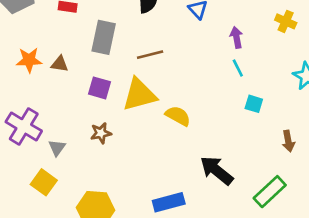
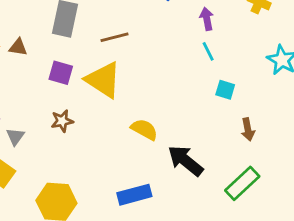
yellow triangle: (139, 95) -> (103, 80), turned 48
yellow semicircle: (178, 116) -> (144, 129), moved
brown arrow: (288, 141) -> (248, 129), moved

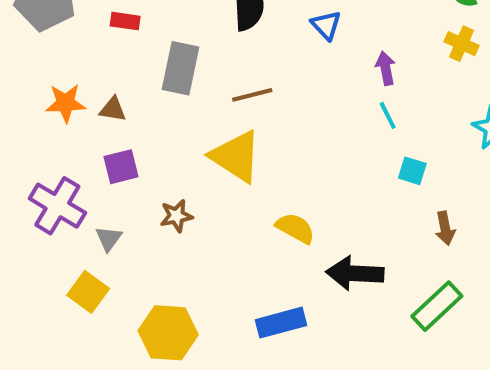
purple square: (61, 73) -> (121, 167), moved, turned -30
black arrow: (185, 161) -> (355, 273), turned -36

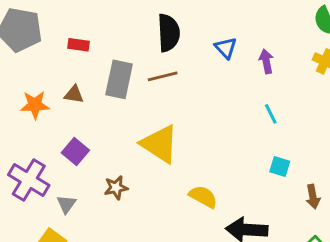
purple arrow: (386, 68) -> (266, 61), moved
brown line: (252, 95) -> (163, 76), moved
brown triangle: (113, 109) -> (74, 94), moved
purple square: (121, 167) -> (75, 152), turned -36
cyan square: (412, 171) -> (280, 167), moved

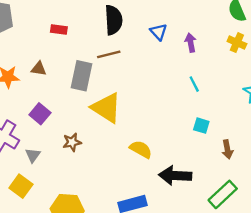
red rectangle: (78, 45) -> (59, 29), moved
gray rectangle: (119, 79) -> (81, 76), moved

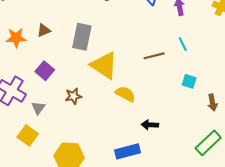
brown line: (109, 54) -> (154, 56), moved
brown triangle: (39, 69) -> (44, 30), turned -32
yellow semicircle: (141, 149) -> (125, 94), moved
black arrow: (175, 175) -> (150, 125), moved, size x0.6

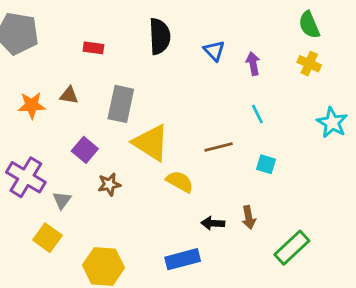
brown triangle: (44, 30) -> (69, 95), turned 32
brown line: (154, 56) -> (219, 147), moved
purple square: (45, 71) -> (85, 150), moved
brown arrow: (212, 103) -> (249, 217), moved

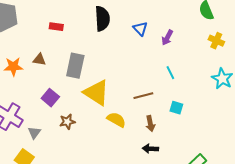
purple arrow: (253, 64) -> (167, 38), turned -140
yellow cross: (309, 64) -> (216, 41), moved
brown arrow: (249, 217) -> (150, 124), moved
black arrow: (213, 223) -> (150, 149), moved

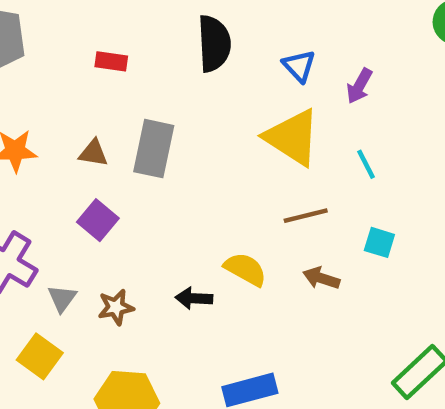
brown triangle: (39, 60) -> (93, 153), moved
yellow triangle: (96, 93) -> (292, 137), moved
brown star: (67, 122) -> (116, 307), moved
brown arrow: (150, 124) -> (321, 278), turned 119
black arrow: (150, 149) -> (194, 298), moved

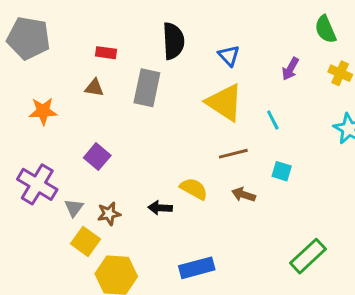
purple arrow: (359, 86) -> (290, 69), moved
gray rectangle: (154, 149) -> (147, 88), moved
brown triangle: (93, 153) -> (94, 88), moved
yellow square: (40, 356) -> (86, 241), moved

